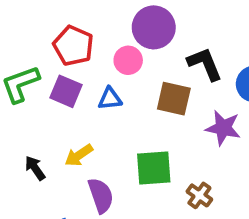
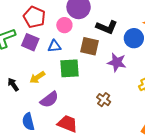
black L-shape: (205, 64) -> (107, 27), turned 135
green square: (154, 168) -> (69, 68), moved
purple semicircle: (101, 195) -> (49, 100), turned 72

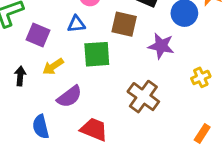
purple square: (30, 42) -> (38, 35), moved
black arrow: (13, 84) -> (20, 76), turned 40
brown cross: (104, 100) -> (143, 97), size x1.6

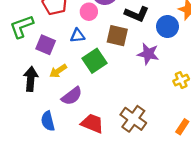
green square: (97, 54) -> (95, 61), turned -30
black arrow: (20, 76) -> (31, 79), size x1.5
brown cross: (143, 97) -> (133, 119), moved

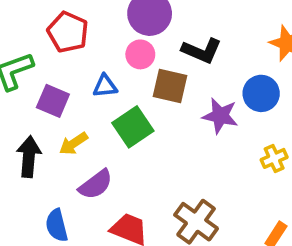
pink circle: (89, 12) -> (140, 54), moved
blue circle: (167, 27) -> (261, 93), moved

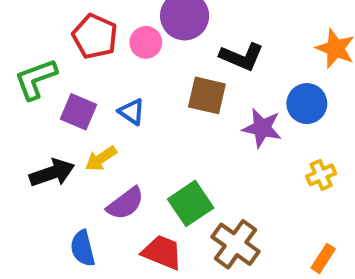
pink circle: (140, 54) -> (146, 42), moved
blue triangle: (105, 86) -> (132, 112), moved, turned 40
green square: (133, 127) -> (191, 203), moved
black arrow: (29, 157) -> (52, 173), turned 66

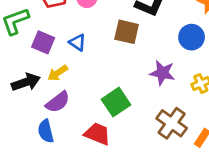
purple star: (262, 128) -> (162, 73), moved
purple semicircle: (125, 203) -> (58, 102), moved
brown cross: (235, 244) -> (172, 123), moved

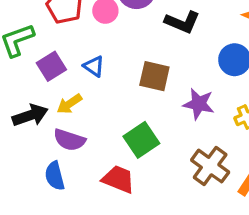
brown square: (127, 32) -> (154, 76), moved
purple square: (43, 42) -> (51, 66), turned 35
purple semicircle: (58, 102) -> (69, 140), turned 55

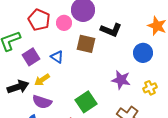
brown square: (154, 76) -> (86, 44), moved

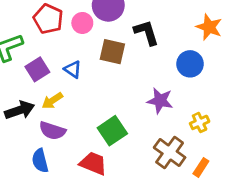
black L-shape: (111, 30) -> (146, 33), turned -130
yellow cross: (150, 88) -> (200, 122), moved

